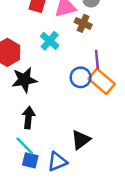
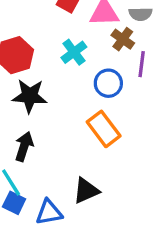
purple line: (97, 60) -> (142, 64), moved
blue circle: (81, 77) -> (108, 83), moved
orange rectangle: (102, 81) -> (104, 129), moved

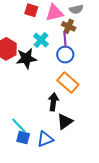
purple line: (142, 64) -> (65, 40), moved
black star: (30, 96) -> (26, 58), moved
black arrow: (24, 146) -> (53, 102), moved

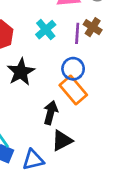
brown cross: (69, 26) -> (93, 27), moved
blue circle: (65, 55) -> (73, 69), moved
black star: (26, 58) -> (21, 72), moved, turned -30

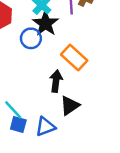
blue circle: (73, 69) -> (31, 38), moved
black star: (21, 72) -> (46, 23), moved

